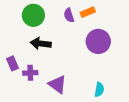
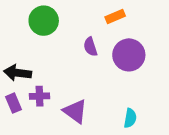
purple semicircle: (69, 15) -> (90, 47), moved
black arrow: (41, 44) -> (18, 73), moved
purple rectangle: (12, 63) -> (13, 103), moved

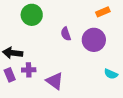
orange rectangle: (115, 16) -> (103, 12), moved
cyan semicircle: (130, 118) -> (111, 74), moved, turned 104

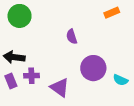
green circle: (32, 15) -> (20, 16), moved
purple circle: (94, 40) -> (93, 68), moved

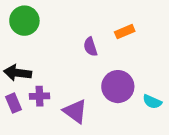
orange rectangle: (112, 13) -> (125, 32), moved

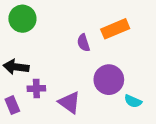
orange rectangle: (125, 32) -> (115, 29), size x1.5
cyan semicircle: (152, 102) -> (133, 101), moved
purple rectangle: (13, 103) -> (12, 105), moved

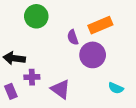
green circle: (22, 19) -> (36, 16), moved
purple circle: (109, 80) -> (93, 55), moved

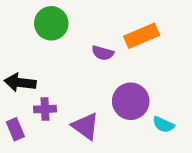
purple semicircle: (73, 37) -> (103, 53), turned -56
purple circle: (93, 55) -> (131, 101), moved

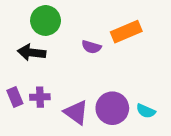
black arrow: (20, 83) -> (32, 53), moved
purple circle: (131, 101) -> (112, 108), moved
purple rectangle: (15, 129) -> (15, 97), moved

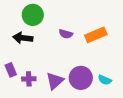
orange rectangle: (126, 32) -> (96, 35), moved
purple cross: (40, 97) -> (29, 79), moved
purple triangle: (76, 112) -> (55, 81), turned 42

